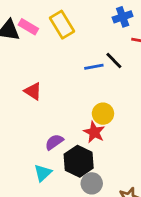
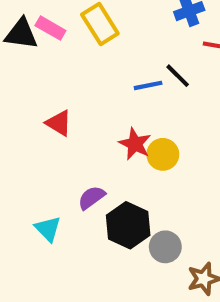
red star: (94, 132) -> (135, 144), moved
cyan triangle: (43, 173) -> (48, 229), moved, turned -30
gray circle: (92, 183) -> (165, 247), moved

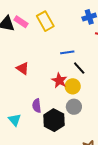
black line: (178, 76) -> (79, 68), moved
purple semicircle: (92, 198) -> (37, 106), turned -64
gray circle: (165, 247) -> (74, 107), moved

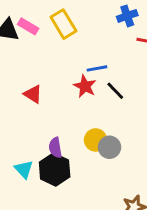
red star: (59, 80) -> (85, 86), moved
yellow circle: (73, 86) -> (96, 140), moved
black hexagon: (54, 120) -> (55, 169), moved

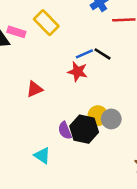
black line: (115, 91) -> (102, 54), moved
red triangle: (33, 94) -> (35, 89), turned -42
black hexagon: (55, 169) -> (84, 129), moved

